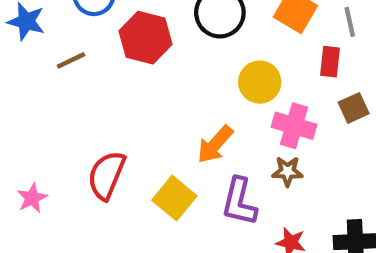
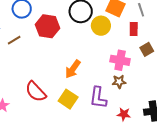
yellow circle: (260, 82) -> (101, 26), moved
orange arrow: (215, 144) -> (73, 69), moved
red semicircle: (106, 175) -> (36, 92), turned -60

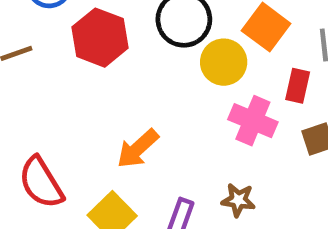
pink cross: (120, 60) -> (253, 121), moved

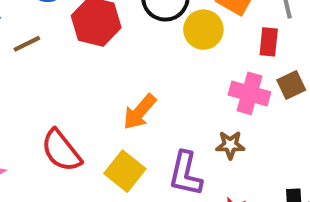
pink cross: (253, 121) -> (249, 93), moved

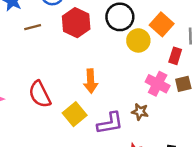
orange arrow: (140, 112) -> (91, 81), turned -55
purple L-shape: (186, 174) -> (110, 123), turned -124

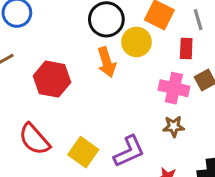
red hexagon: (76, 23) -> (52, 79), moved
orange arrow: (91, 81) -> (107, 62), moved
brown star: (140, 112) -> (174, 126), moved

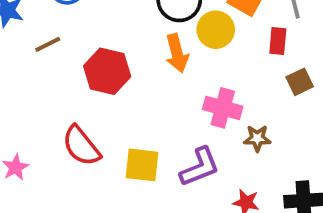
pink cross: (174, 88) -> (223, 108), moved
yellow square: (83, 152) -> (142, 165), turned -32

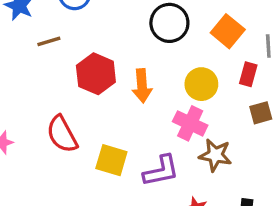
yellow circle: (216, 30) -> (201, 84), moved
orange arrow: (177, 53) -> (142, 86), moved
brown star: (257, 138) -> (215, 155), size x1.4

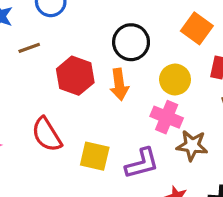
black circle: (169, 23) -> (131, 42), moved

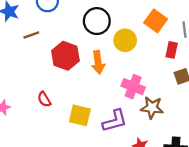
black circle: (131, 42) -> (97, 21), moved
yellow circle: (175, 80) -> (125, 40), moved
red semicircle: (47, 134) -> (44, 99), size x0.6

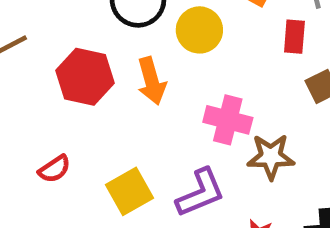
red semicircle: (44, 99) -> (54, 169), turned -84
yellow square: (80, 115) -> (129, 191), turned -35

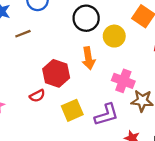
red hexagon: (85, 77) -> (56, 73), moved

